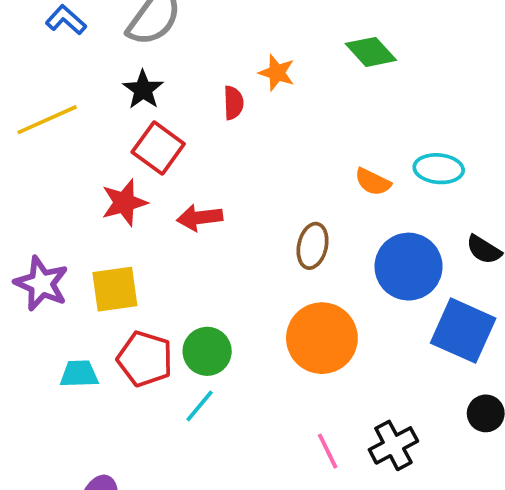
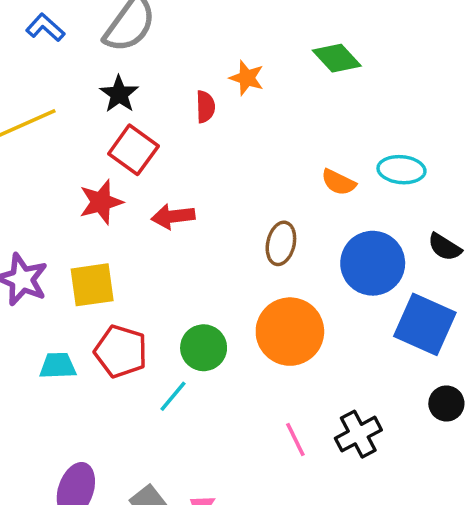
green circle: (207, 351) -> (204, 348), moved

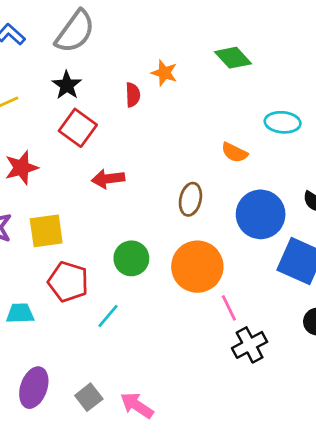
cyan ellipse: (401, 170) -> (283, 122), moved
red star: (101, 202) -> (21, 168), moved
green circle: (204, 348) -> (131, 258), moved
cyan trapezoid: (58, 366) -> (20, 313), moved
pink line: (295, 439) -> (229, 308), moved

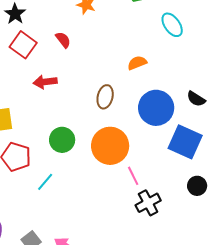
red semicircle: (133, 95) -> (63, 40), moved, turned -36
cyan ellipse: (283, 122) -> (172, 25), moved, turned 50
orange semicircle: (234, 153) -> (137, 63), turned 132

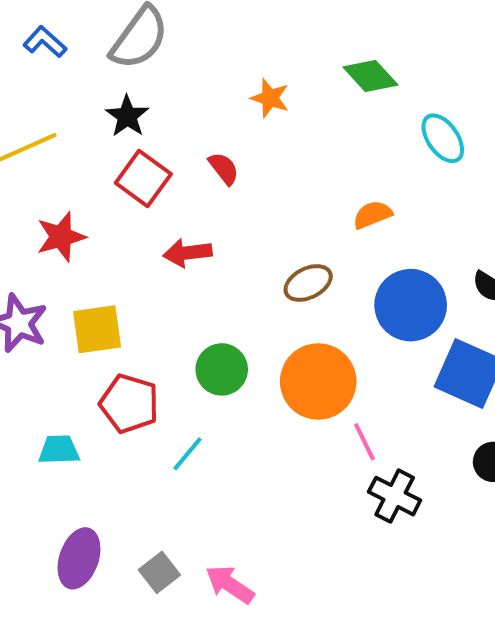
brown ellipse: (105, 97) -> (308, 283), turned 50
black cross: (148, 203) -> (395, 496), turned -35

